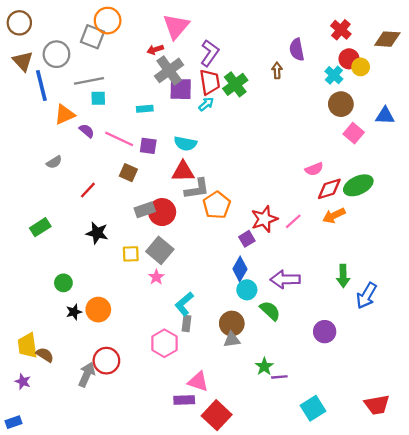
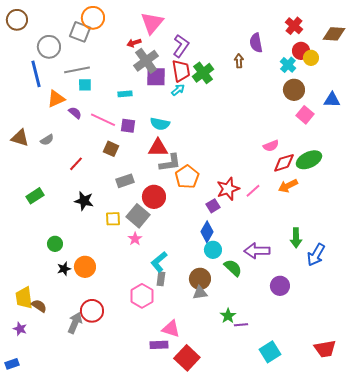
brown triangle: (23, 61) -> (20, 138), moved, turned -30
red circle: (162, 212) -> (154, 197), moved
purple arrow: (285, 279) -> (257, 251), moved

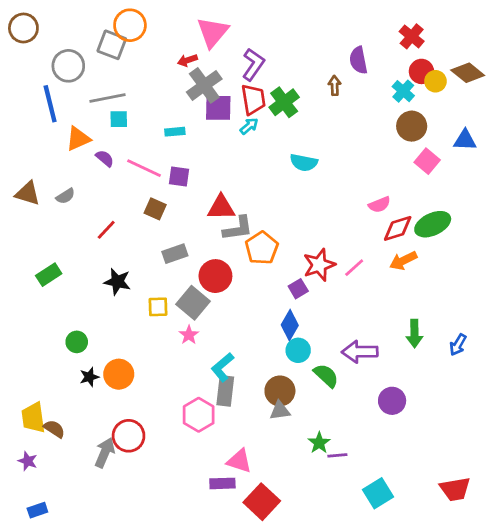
brown diamond: (334, 34) -> (468, 73), moved, turned 35
cyan semicircle: (160, 124) -> (304, 163), moved
blue arrow: (316, 255) -> (458, 345), moved, size x0.7
gray rectangle: (161, 279) -> (225, 391), size x1.5
blue rectangle: (12, 364) -> (37, 510), moved

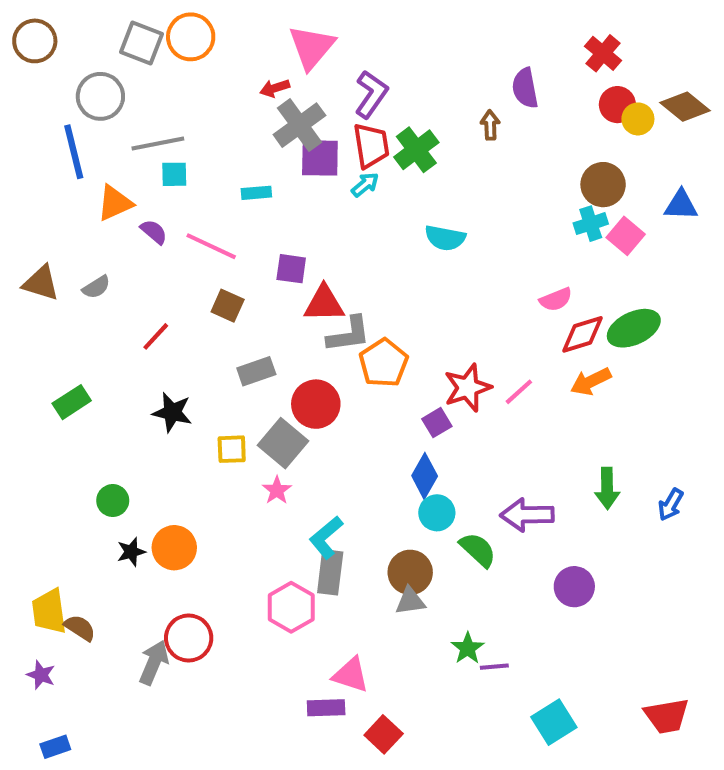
gray square: (112, 45) -> (141, 43), moved
cyan cross: (403, 91) -> (591, 224), moved, turned 30
purple square: (179, 177) -> (291, 269), moved
red square: (262, 502) -> (384, 734), size x0.7

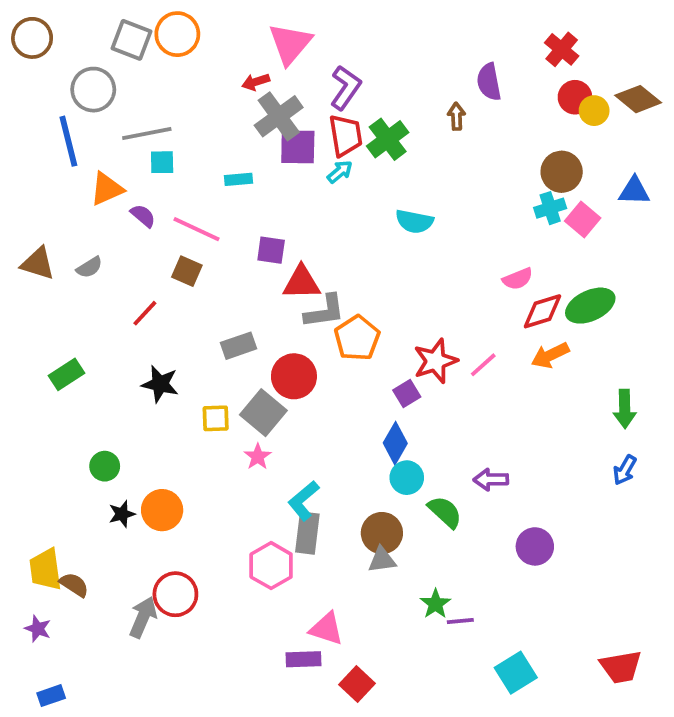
brown square: (228, 306) -> (187, 271), moved
green arrow: (607, 488) -> (625, 409), moved
purple arrow: (527, 515) -> (491, 480), size x0.7

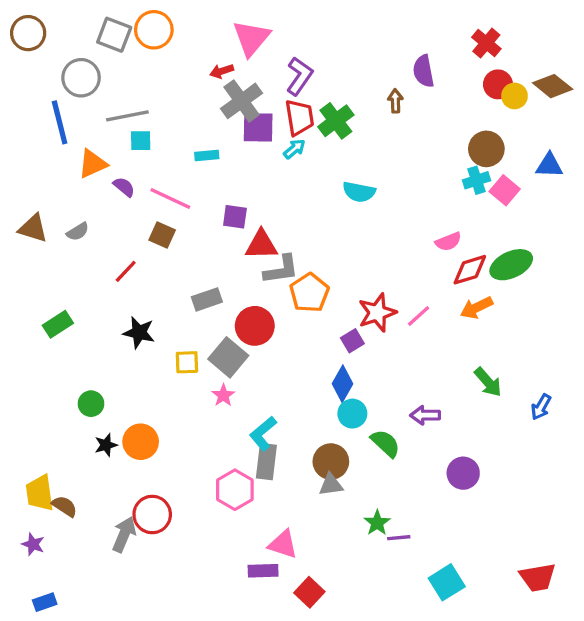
green arrow: (625, 409) -> (488, 382), moved, turned -40

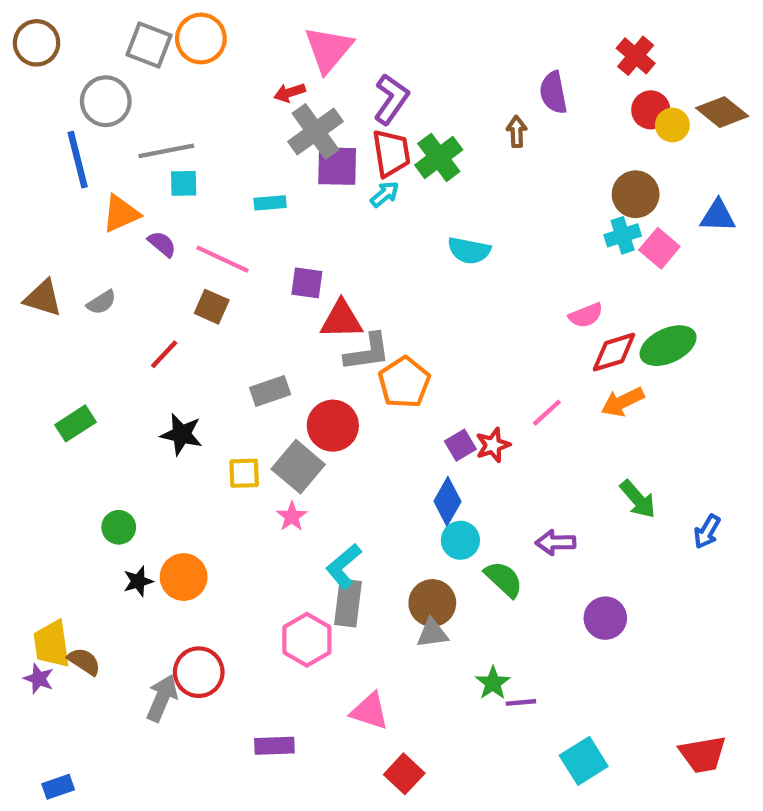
red star: (377, 313) -> (493, 445), moved, size x0.7
purple star: (33, 544) -> (39, 679), moved
purple rectangle: (263, 571) -> (274, 746), moved

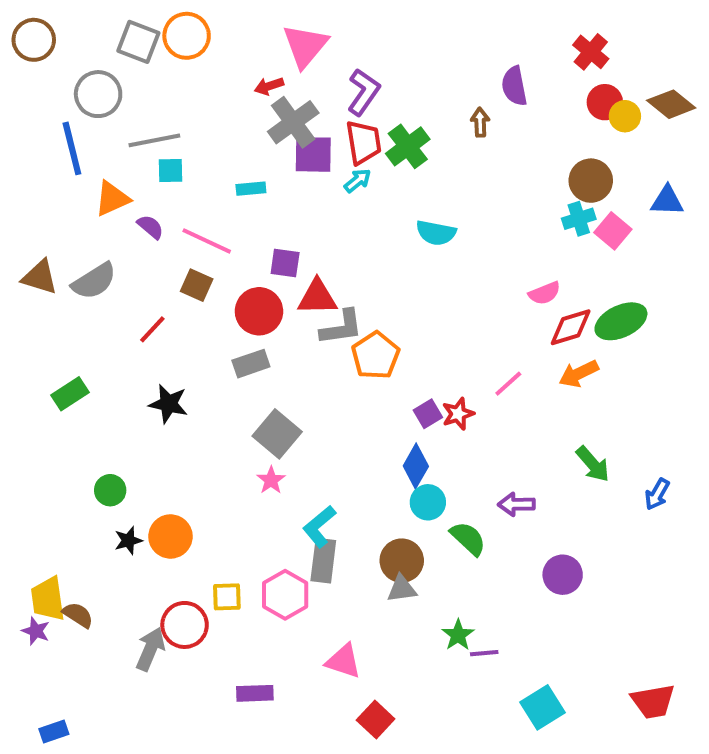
gray semicircle: (101, 302) -> (94, 281), size x1.6
red circle: (333, 426) -> (259, 311), moved
yellow square: (244, 473) -> (227, 597), moved

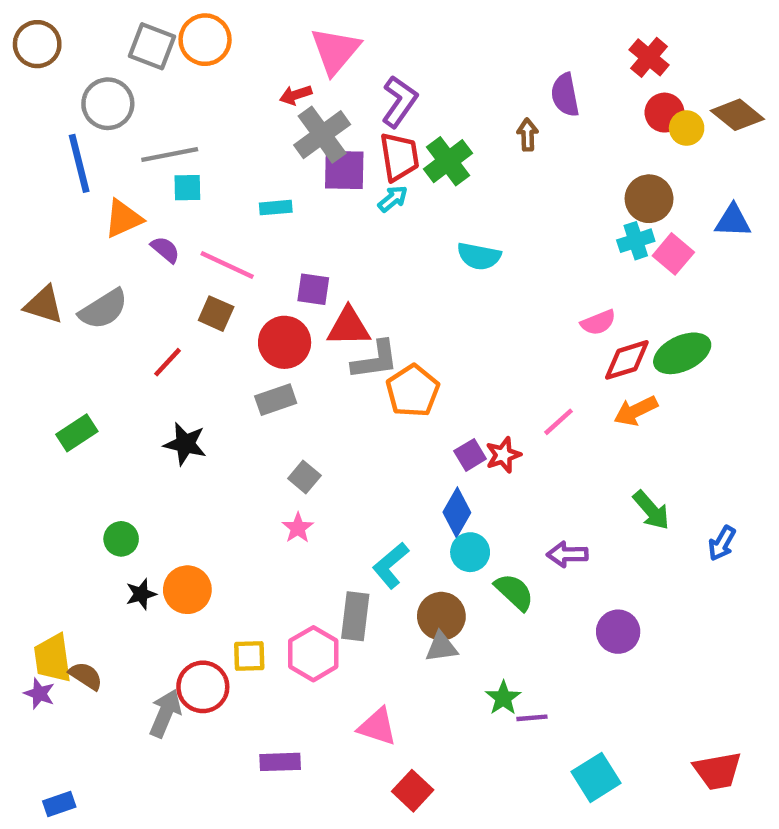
gray square: (277, 434) -> (304, 477), size x0.6
cyan L-shape: (319, 526) -> (391, 565), moved

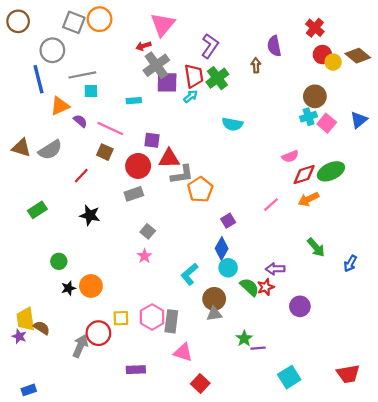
purple L-shape: (399, 102) -> (210, 46), moved
blue triangle: (733, 221) -> (359, 120), moved, turned -42
red star: (503, 455) -> (266, 287), moved
gray rectangle: (355, 616) -> (171, 321), moved

